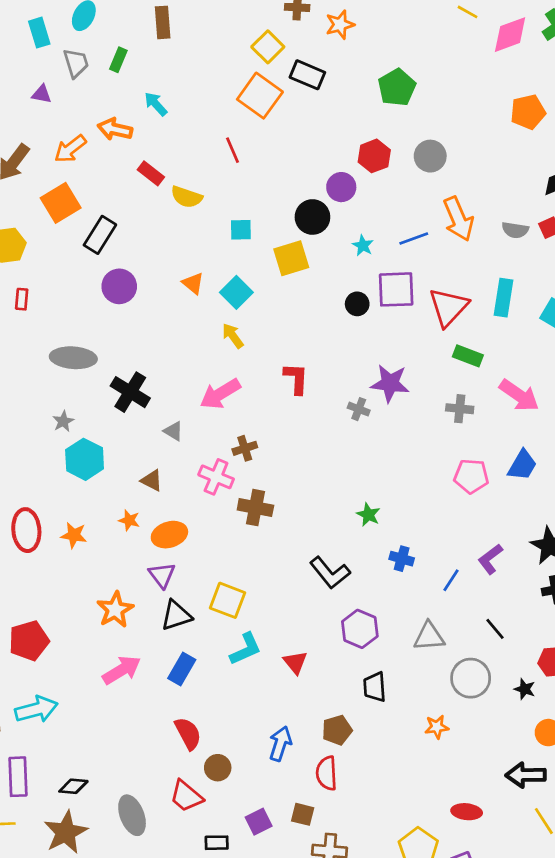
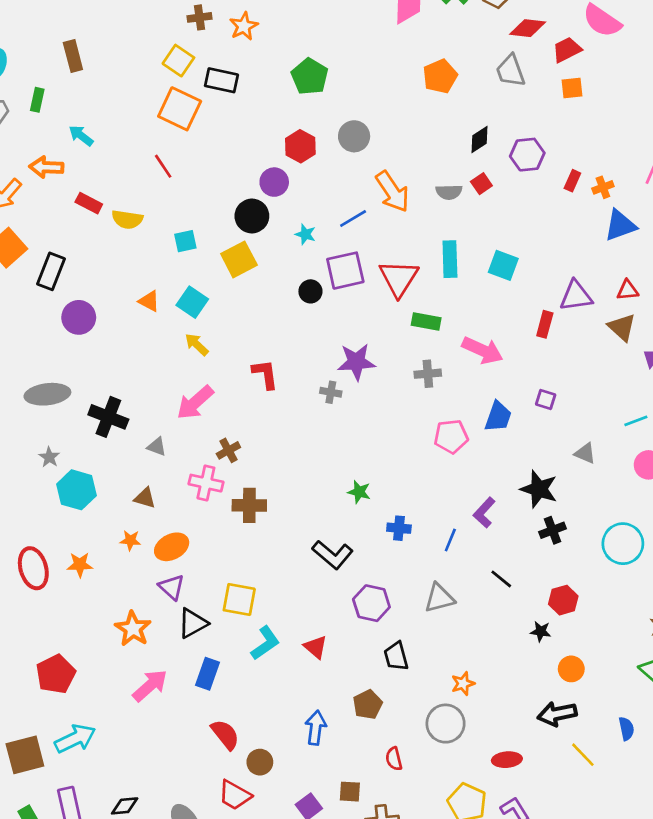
gray circle: (471, 678) -> (446, 724), moved
red semicircle: (327, 773) -> (394, 759), moved, size x0.7

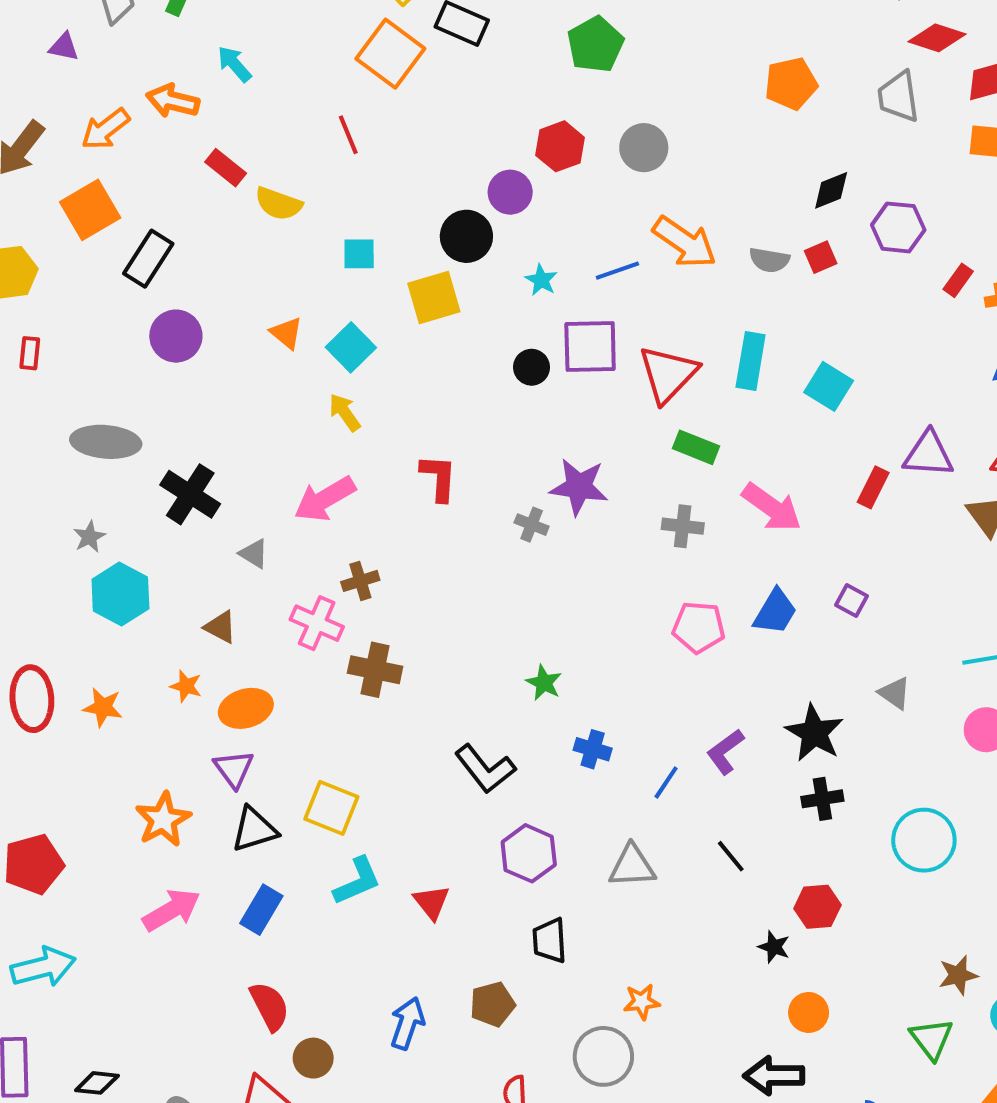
orange arrow: (392, 192) -> (685, 242), turned -33

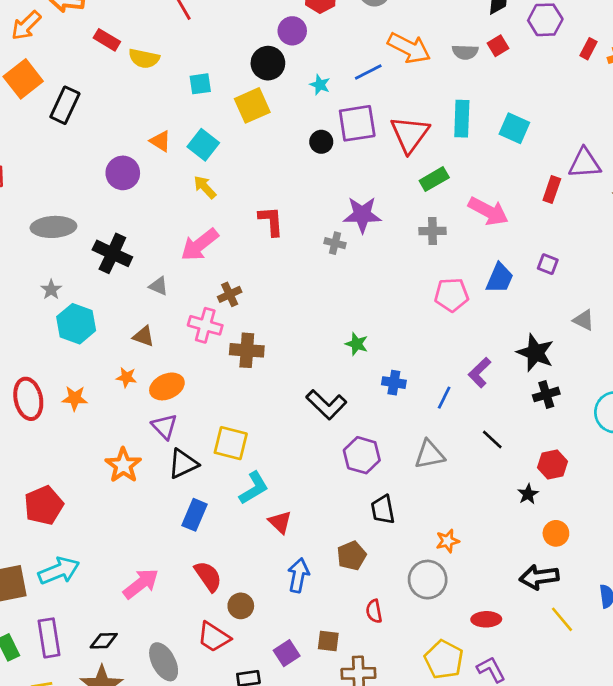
purple circle: (176, 336) -> (123, 173), moved
green rectangle: (696, 447) -> (434, 179), turned -44
red triangle: (432, 902) -> (280, 522), moved
pink arrow: (171, 910) -> (141, 584), moved
black star: (774, 947) -> (528, 494), turned 30

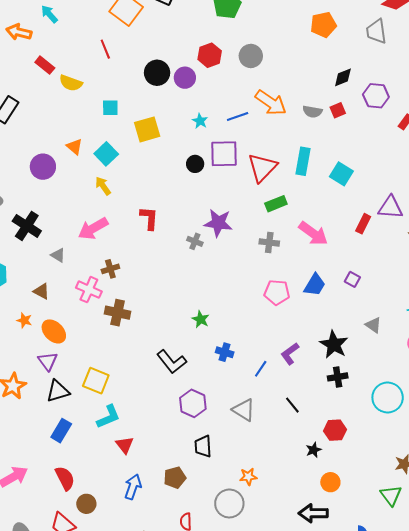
black circle: (268, 63) -> (157, 73), moved
orange ellipse: (167, 386) -> (54, 331), turned 60
gray triangle: (430, 454) -> (244, 410), turned 35

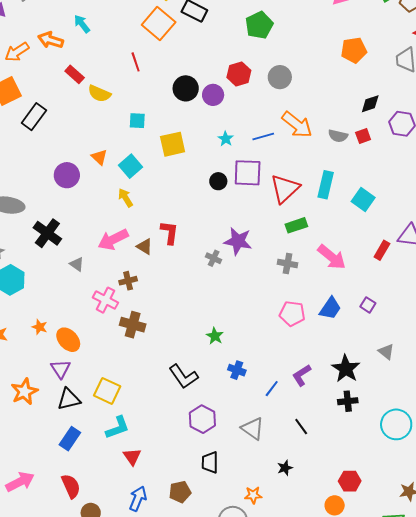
brown triangle: (41, 291) -> (145, 246), moved
red hexagon: (335, 430) -> (350, 481), moved
black star: (314, 450) -> (285, 468), moved

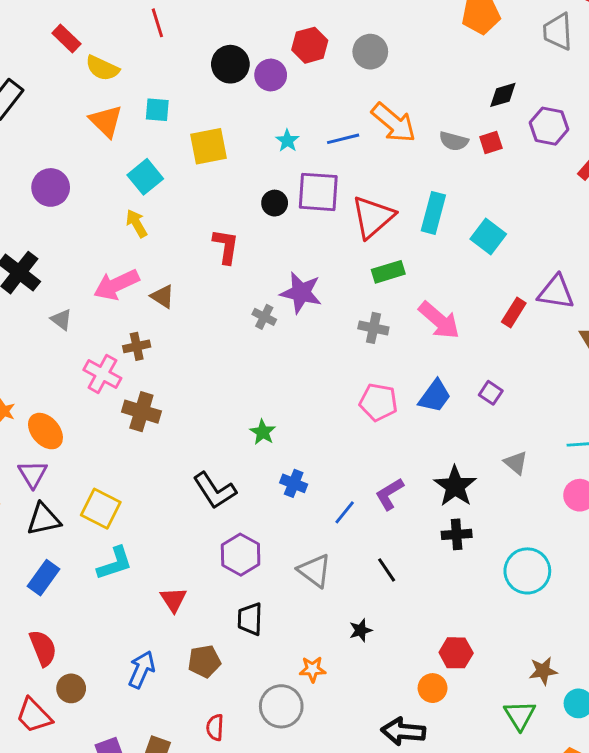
orange triangle: (99, 157) -> (106, 121), moved, size x1.4
red L-shape: (169, 233) -> (226, 246), moved
red triangle: (132, 457) -> (174, 600), moved

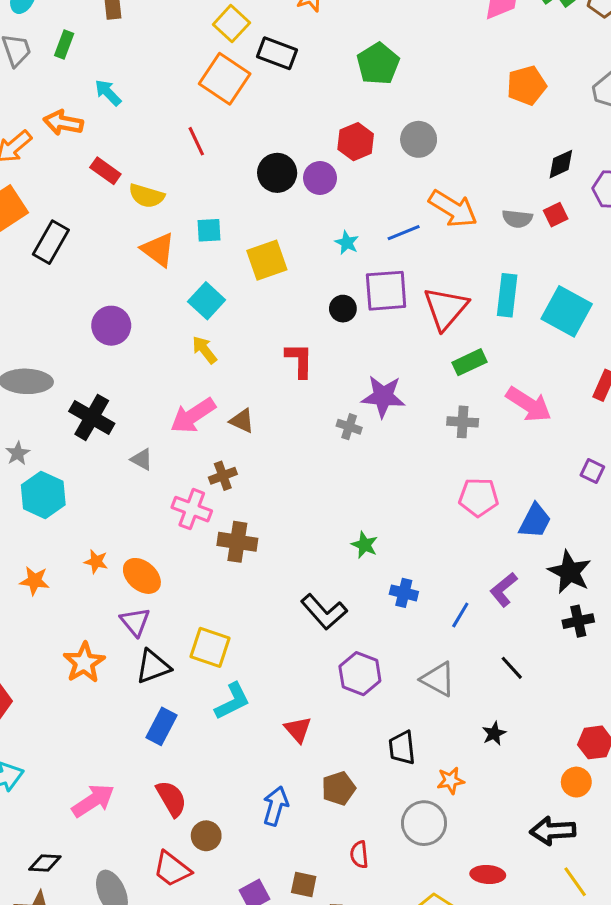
cyan square: (488, 237) -> (567, 311), size x1.4
blue trapezoid: (435, 396) -> (535, 521), moved
black trapezoid: (250, 619) -> (402, 748), moved

